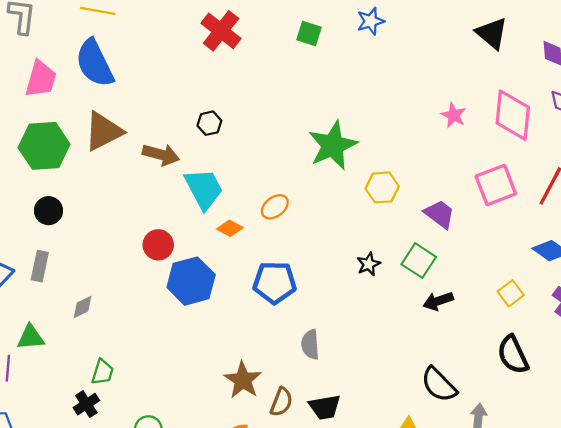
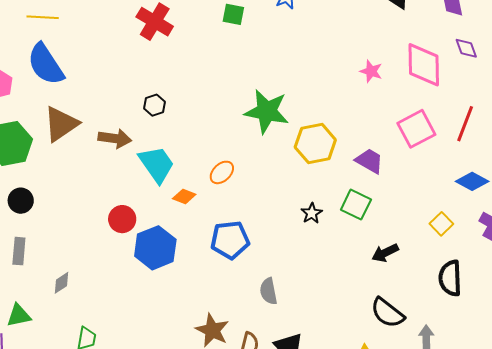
green star: (333, 145) -> (267, 111), turned -30
yellow hexagon: (382, 187) -> (315, 143), size x1.4
black arrow: (438, 301) -> (385, 253), moved
black semicircle: (513, 355) -> (450, 278), turned 30

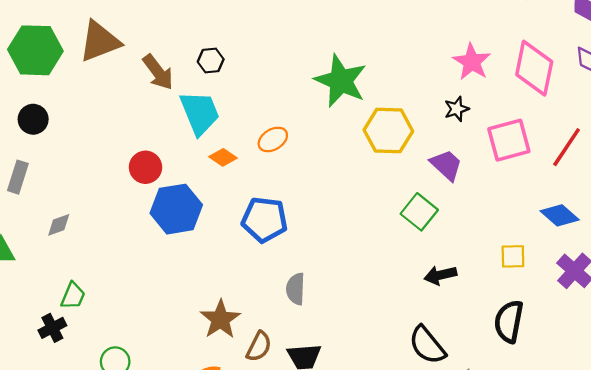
pink star: (371, 71) -> (472, 62), size x1.4
black hexagon: (154, 105) -> (211, 60), moved
brown arrow: (115, 138) -> (158, 72), turned 32
black star: (312, 213) -> (457, 109), moved
yellow square: (441, 224) -> (513, 256), turned 30

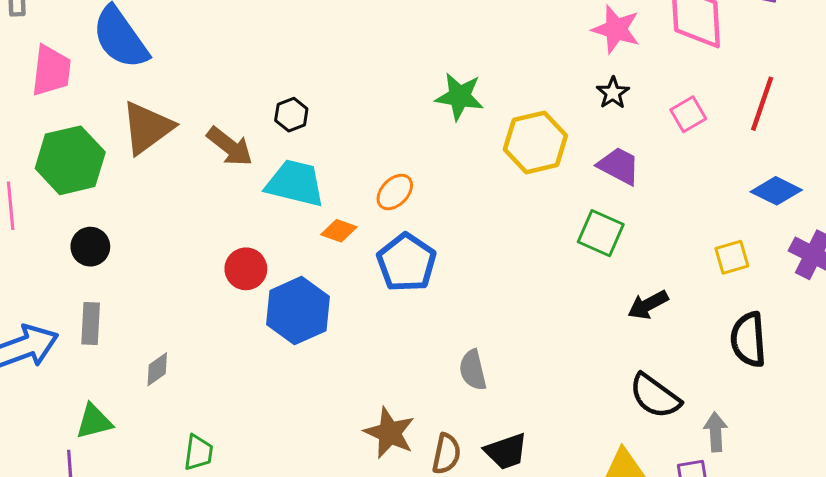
green star: (341, 81) -> (460, 96), size x0.7
cyan trapezoid: (200, 113) -> (295, 183), turned -39
pink square: (509, 140) -> (688, 114), size x0.6
blue pentagon: (264, 220) -> (407, 263), moved, turned -30

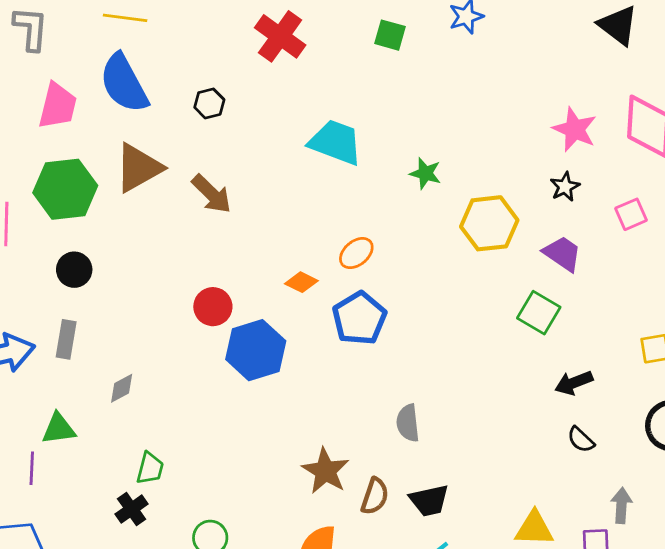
green star: (460, 96) -> (425, 173), size x0.7
black hexagon: (291, 115) -> (209, 104), moved
cyan trapezoid: (295, 183) -> (336, 142), moved
black semicircle: (655, 396) -> (581, 440), moved, size x0.6

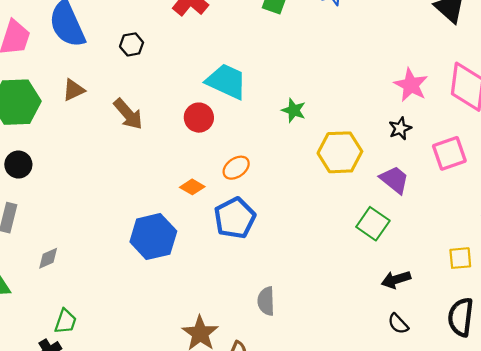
brown triangle: (139, 168) -> (74, 90), size x0.6
pink square: (631, 214) -> (449, 153), size x1.4
red circle: (213, 307) -> (199, 118), moved

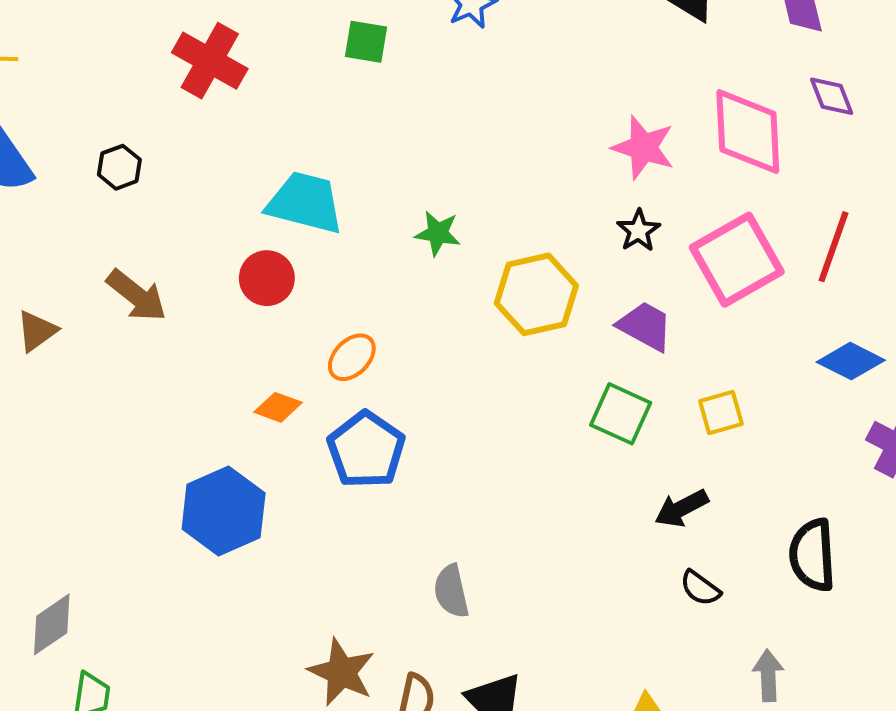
brown triangle: (74, 90) -> (37, 331), moved
pink square: (449, 153) -> (737, 260), size x1.4
gray diamond: (48, 258) -> (52, 624), moved, size x1.4
yellow square: (460, 258) -> (721, 413), moved

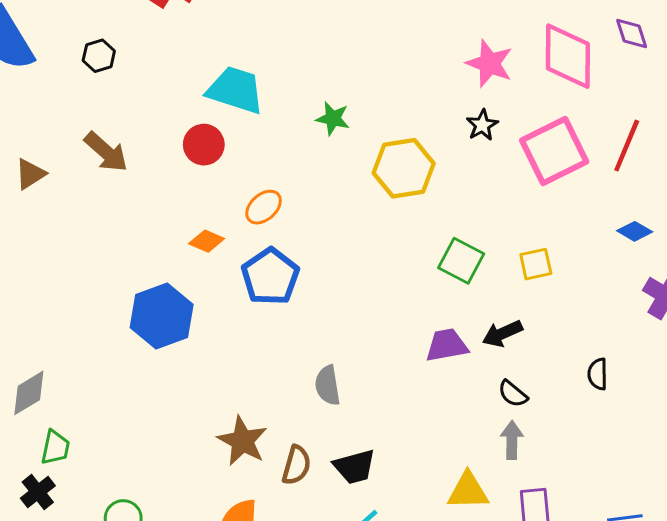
purple trapezoid: (645, 326) -> (447, 345), moved, turned -42
blue diamond: (851, 361) -> (635, 231), size x0.7
black semicircle: (812, 555) -> (598, 374), size x0.6
gray arrow: (768, 676) -> (512, 440), moved

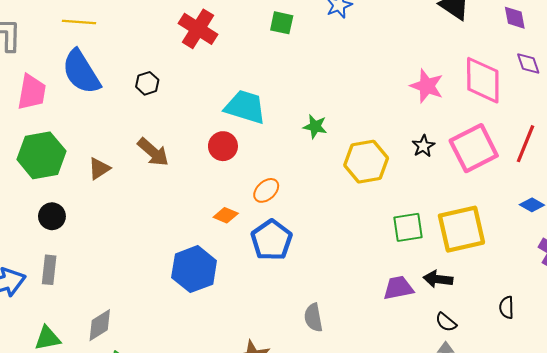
black star: (482, 125) -> (423, 146), moved
green square: (461, 261) -> (408, 227), turned -36
yellow square: (536, 264) -> (461, 229), size x2.0
black arrow: (502, 334) -> (438, 279), turned 32

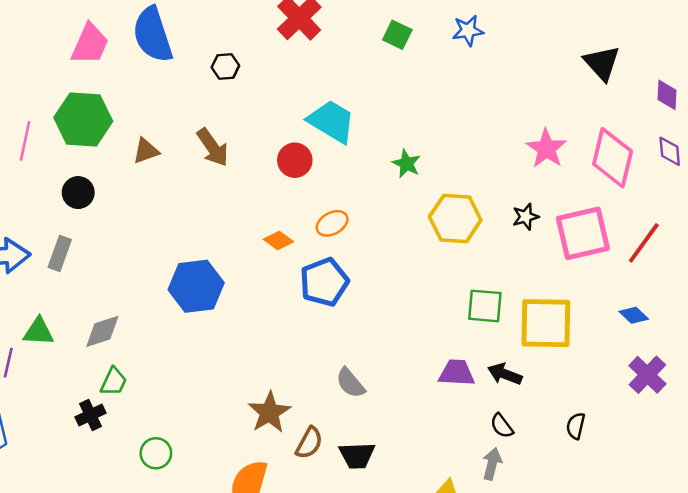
blue hexagon: (194, 269) -> (196, 286), moved
gray semicircle: (313, 318) -> (350, 383), turned -44

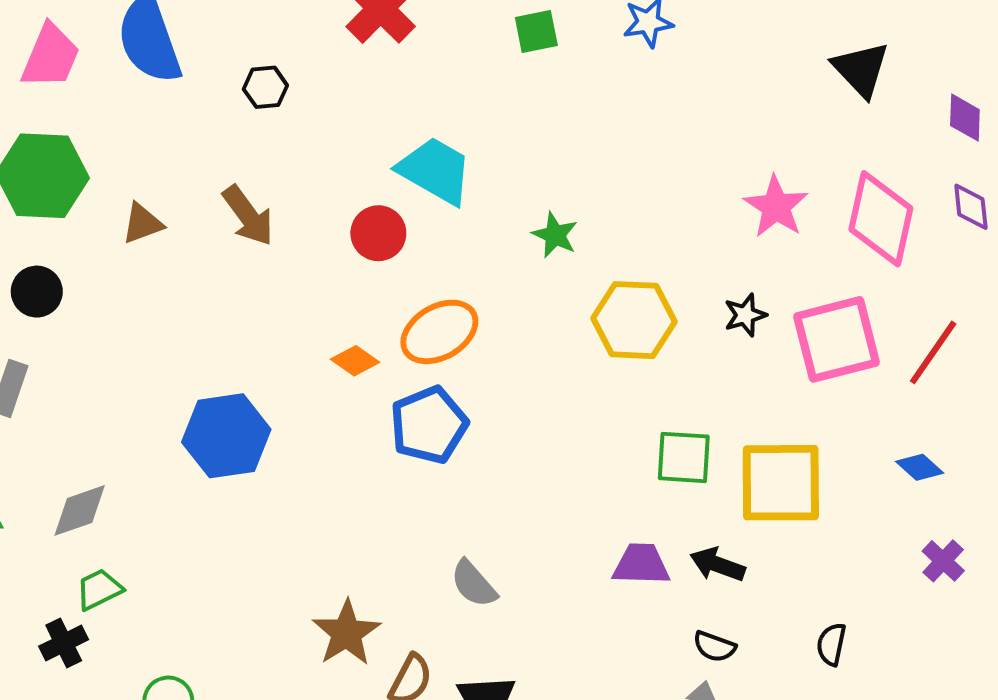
green square: (397, 35) -> (536, 31), turned -36
orange ellipse: (332, 223) -> (439, 332), size x1.5
purple cross: (647, 375) -> (943, 561), size x0.7
green trapezoid: (114, 382) -> (99, 589), turned -140
black semicircle: (502, 426) -> (714, 647), turned -32

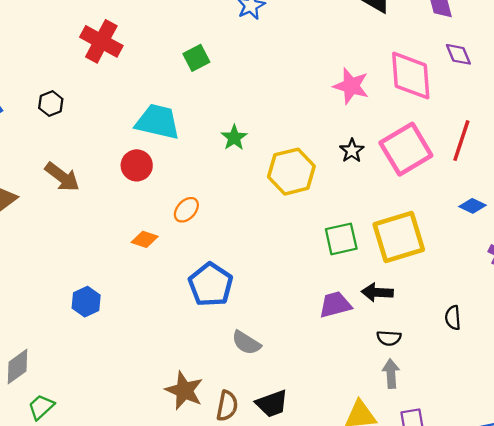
green square: (536, 31) -> (196, 58), moved
green star: (555, 235) -> (234, 138), turned 30
orange ellipse: (439, 332) -> (186, 210), size x0.6
blue pentagon: (429, 425) -> (211, 285), moved
blue hexagon: (226, 436) -> (86, 302), size x0.6

